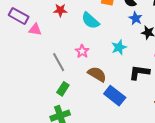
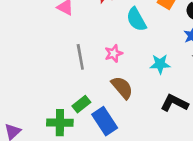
green rectangle: (63, 89) -> (81, 104), moved
blue rectangle: (115, 96) -> (105, 121), moved

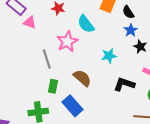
pink star: (114, 53) -> (67, 42), moved, size x1.5
green rectangle: (81, 104) -> (53, 86), moved, turned -32

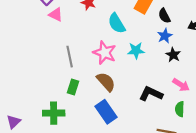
pink star: (67, 42) -> (105, 53), moved, turned -30
cyan star: (109, 56) -> (136, 51), moved
blue rectangle: (72, 106) -> (106, 112), moved

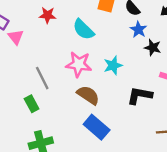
pink triangle: (56, 15) -> (16, 37), turned 40
cyan star: (136, 51) -> (113, 65), moved
green rectangle: (73, 87) -> (32, 104), moved, turned -32

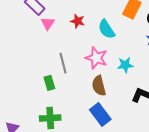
red star: (48, 15) -> (78, 21), moved
brown semicircle: (88, 95) -> (99, 86), turned -150

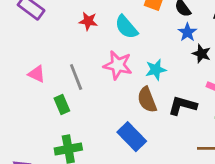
pink triangle: (48, 23) -> (37, 74), moved, turned -32
brown semicircle: (99, 86) -> (147, 100), moved

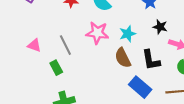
black star: (201, 54) -> (160, 27), moved
black L-shape: (182, 106) -> (151, 60), turned -110
blue rectangle: (132, 137) -> (140, 87), moved

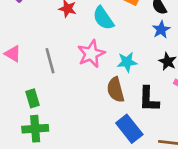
pink star: (97, 33) -> (91, 54), turned 30
green rectangle: (56, 68) -> (33, 98), moved

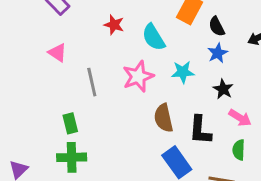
pink triangle: (13, 54) -> (57, 53), moved
cyan star: (127, 62) -> (183, 72), moved

